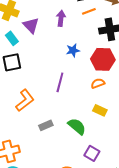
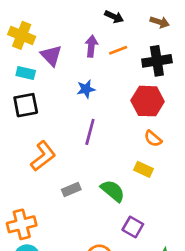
orange line: (89, 11) -> (118, 50), moved
cyan rectangle: (12, 38) -> (26, 73), turned -40
blue star: (73, 50) -> (86, 89), moved
orange semicircle: (98, 83) -> (153, 139), moved, turned -120

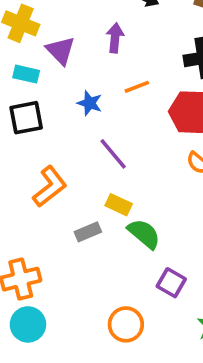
orange line: (118, 50) -> (137, 87), moved
blue star: (86, 89) -> (90, 103), moved, turned 30
purple line: (90, 132) -> (113, 154), turned -55
yellow rectangle: (144, 169) -> (119, 205), moved

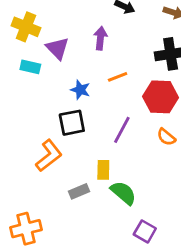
black square: (26, 118) -> (72, 123), moved
purple line: (113, 154) -> (122, 130), moved, turned 68
yellow rectangle: (119, 205) -> (103, 170), turned 66

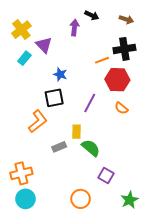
yellow cross: (26, 27) -> (21, 30), turned 30
purple arrow: (100, 38) -> (74, 28), moved
cyan rectangle: (30, 67) -> (24, 58), turned -64
orange line: (118, 77) -> (102, 60), moved

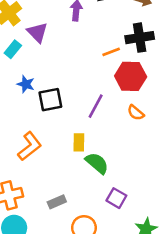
blue star: (60, 74) -> (26, 84), moved
orange L-shape: (38, 121) -> (30, 146), moved
gray rectangle: (59, 147) -> (57, 202), moved

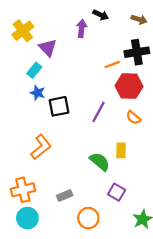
cyan rectangle: (13, 49) -> (34, 70), moved
yellow rectangle: (79, 142) -> (121, 150), moved

